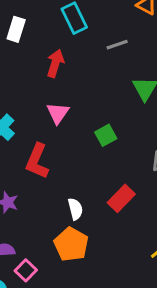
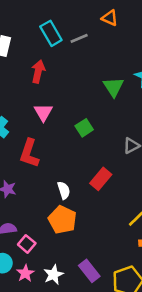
gray line: (117, 45) -> (79, 38), moved

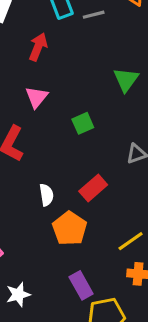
orange pentagon: (62, 220) -> (70, 228), moved
purple rectangle: (89, 271) -> (81, 285), moved

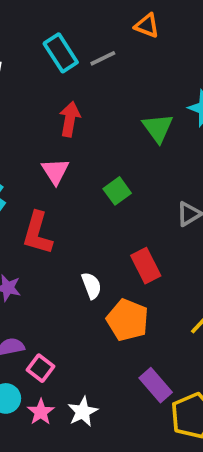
red arrow: (38, 47) -> (70, 119), moved
red rectangle: (93, 188) -> (146, 266), turned -64

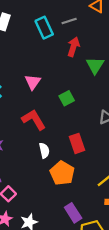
cyan rectangle: (61, 53) -> (44, 28), moved
red arrow: (70, 119) -> (73, 47), moved
red L-shape: (37, 233) -> (34, 120), moved, turned 125

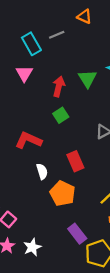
red arrow: (73, 47) -> (59, 86), moved
pink triangle: (33, 82) -> (24, 74), moved
red L-shape: (34, 120) -> (28, 140), turned -30

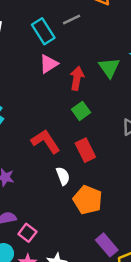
pink triangle: (24, 74) -> (49, 64), moved, turned 30
red L-shape: (28, 140) -> (46, 141), turned 35
red rectangle: (75, 161) -> (85, 150), moved

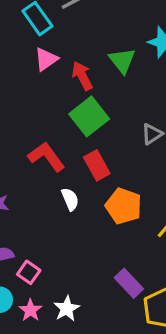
red arrow: (77, 78) -> (82, 76), turned -35
green square: (81, 111) -> (89, 116), size x1.6
orange pentagon: (88, 200) -> (124, 206), moved

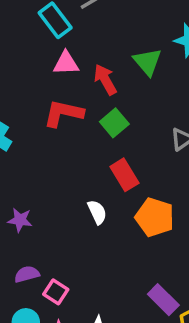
pink triangle: (46, 59) -> (66, 63), turned 35
green square: (89, 116) -> (114, 123), size x0.7
red L-shape: (46, 157) -> (63, 113), moved, turned -39

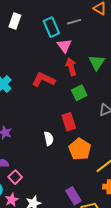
pink triangle: (66, 63) -> (64, 46), moved, turned 42
green square: (114, 123) -> (79, 93), moved

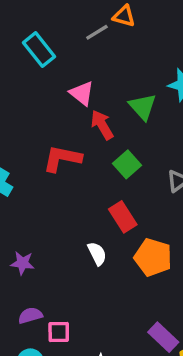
gray line: (74, 22) -> (97, 32), moved
cyan rectangle: (51, 27) -> (39, 50), moved
pink square: (15, 177) -> (59, 332), turned -32

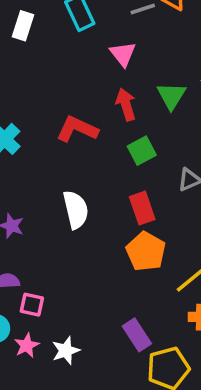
pink triangle: (82, 93) -> (123, 54), moved
red rectangle: (123, 217) -> (142, 208), moved
white semicircle: (97, 254) -> (76, 210), moved, size x1.5

